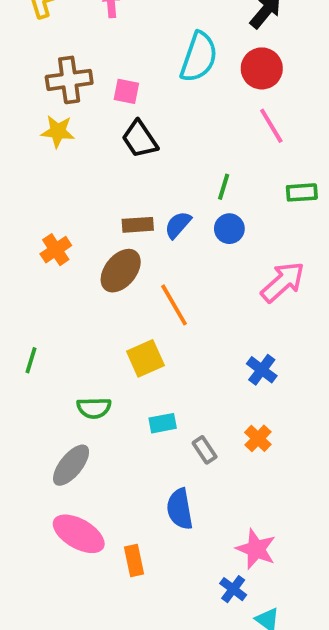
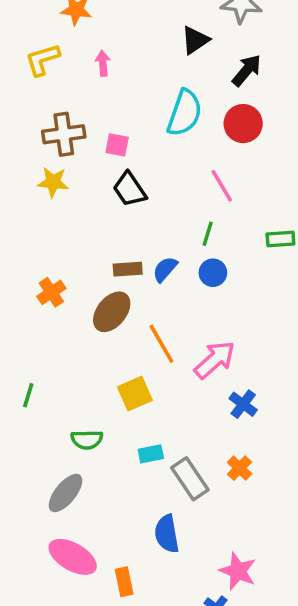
pink line: (271, 126) -> (222, 186), moved
pink arrow: (283, 282) -> (215, 360), moved
gray rectangle: (205, 450) -> (190, 479), size x1.6

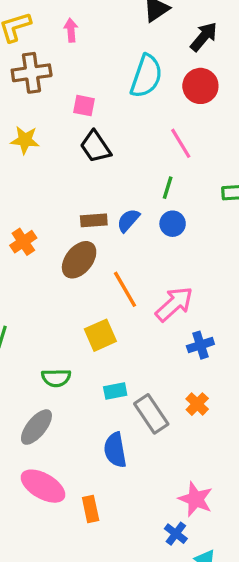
brown cross: (64, 134) -> (32, 73), moved
blue cross: (243, 404) -> (200, 345), turned 35
blue semicircle: (167, 534) -> (115, 450), moved

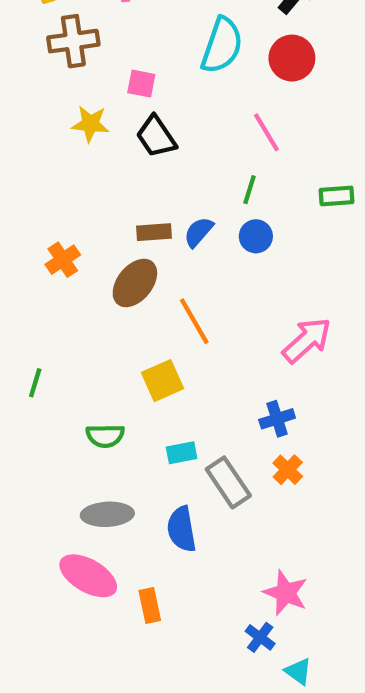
yellow star: (25, 140) -> (90, 124), moved
pink arrow: (174, 304) -> (307, 340), moved
blue cross: (200, 345) -> (277, 419), moved
gray ellipse: (36, 427) -> (107, 514), moved, turned 48

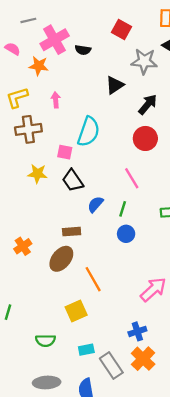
cyan semicircle: (222, 45) -> (89, 132), moved
blue semicircle: (199, 232) -> (95, 204), moved
orange cross: (288, 470) -> (143, 359), size x1.5

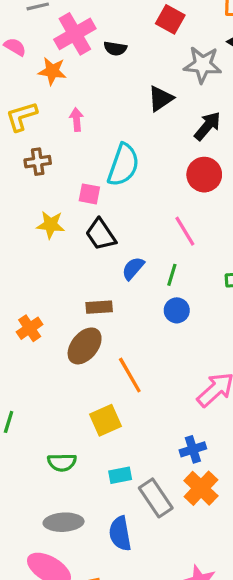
brown cross: (28, 129) -> (38, 162), size x0.7

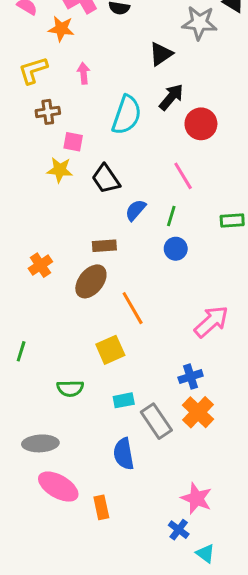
black arrow: (207, 126) -> (171, 97), moved
pink square: (89, 194) -> (73, 142), moved
gray ellipse: (64, 522) -> (40, 443), moved

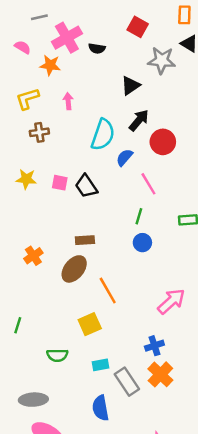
pink square: (73, 142) -> (60, 183), moved
yellow star: (60, 170) -> (26, 179), moved
blue semicircle: (136, 210) -> (124, 157), moved

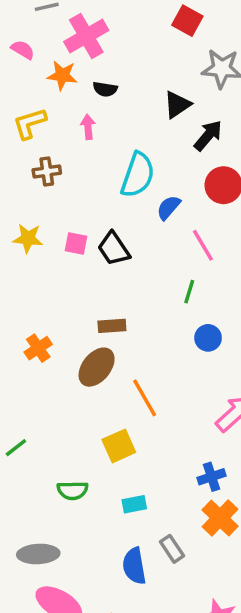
black semicircle: (97, 48) -> (105, 89), moved
black arrow: (139, 120) -> (208, 135), moved
blue circle: (142, 243) -> (208, 338), moved
green line: (18, 325) -> (16, 448), turned 35
gray rectangle: (127, 382) -> (172, 549), moved, size x0.7

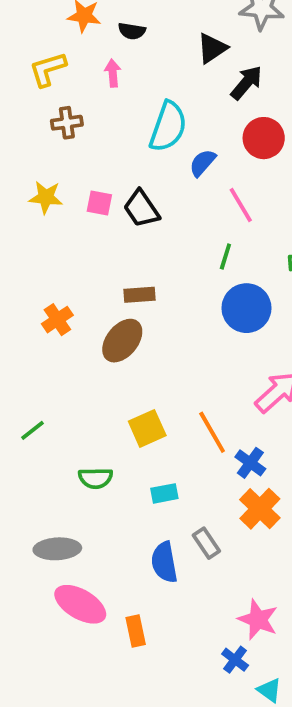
blue circle: (208, 338) -> (246, 308), size x1.6
orange line: (145, 398) -> (212, 432), moved
blue cross: (211, 477) -> (250, 463), turned -36

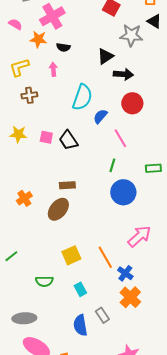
black arrow: (246, 83) -> (123, 74), turned 54
cyan rectangle: (164, 493) -> (80, 289), turned 72

